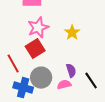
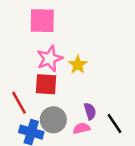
yellow star: (72, 33) -> (78, 65), moved
red square: (35, 49) -> (46, 84), turned 36

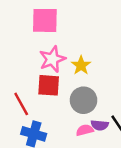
purple semicircle: (90, 111) -> (100, 125), moved, turned 112
gray circle: (53, 120) -> (84, 100), moved

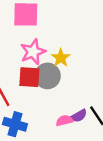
gray circle: (84, 100) -> (47, 76), moved
purple semicircle: (100, 125) -> (79, 116), turned -35

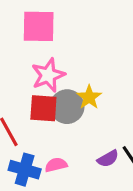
yellow star: (61, 58) -> (89, 97), moved
pink semicircle: (64, 121) -> (56, 165), moved

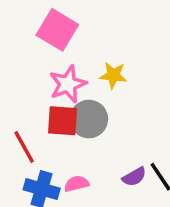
pink square: (39, 26) -> (57, 30), turned 30
yellow star: (89, 97) -> (113, 75), moved, turned -30

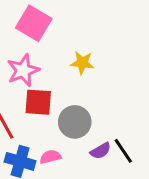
pink star: (68, 84) -> (23, 70), moved
gray circle: (89, 119) -> (75, 122), moved

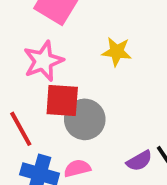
gray circle: (75, 122) -> (85, 119), moved

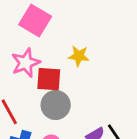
red square: (62, 101) -> (49, 79), moved

